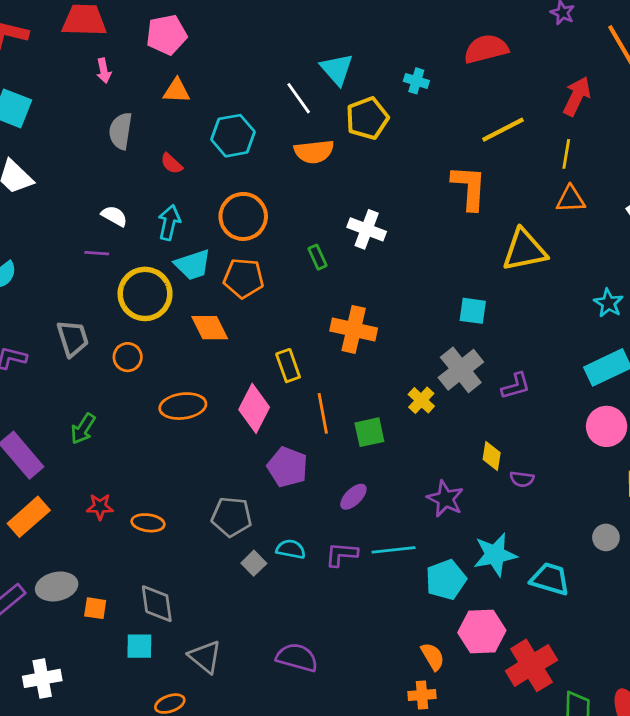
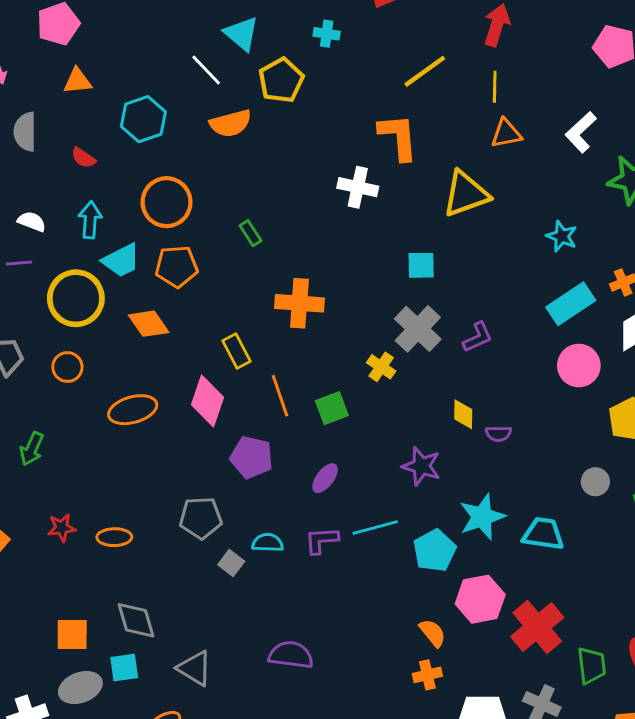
white cross: (367, 229) -> (358, 187), moved
gray ellipse: (57, 586) -> (80, 688), moved
orange square: (95, 608) -> (72, 635), size x1.4

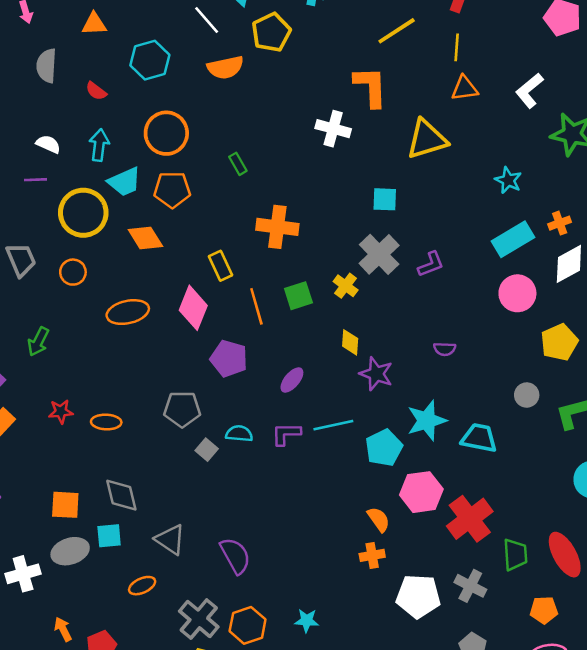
green square: (332, 408) -> (298, 296), moved
yellow diamond: (463, 414) -> (350, 342), moved
purple semicircle: (291, 655) -> (235, 556), moved, turned 51

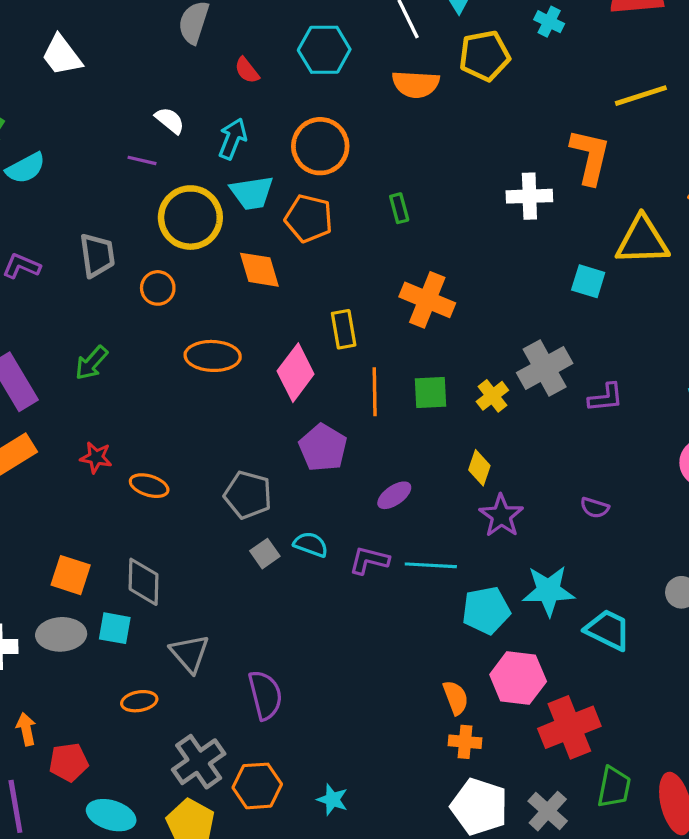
white cross: (333, 129) -> (529, 196), turned -32
cyan square: (385, 199) -> (588, 281), moved
orange cross: (372, 555) -> (465, 742), moved

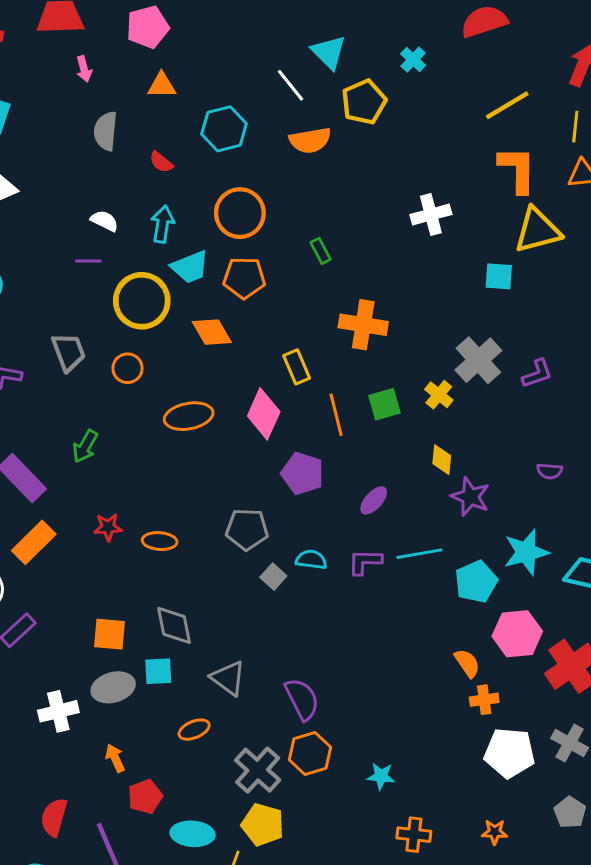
cyan cross: (549, 22) -> (413, 60), turned 30
orange L-shape: (590, 157) -> (517, 170), moved
orange arrow: (26, 729) -> (115, 758), moved
orange hexagon: (257, 786) -> (310, 753), moved

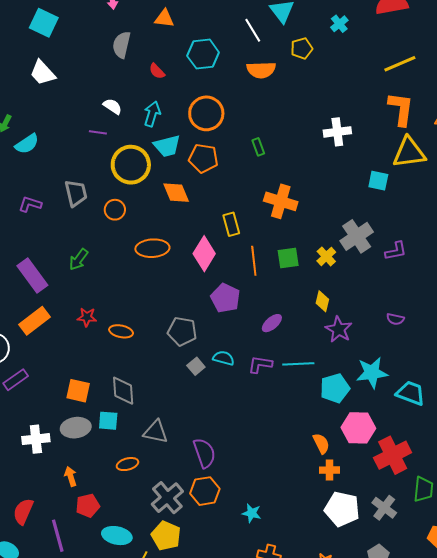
yellow pentagon: (364, 102) -> (302, 48), size x0.7
gray triangle: (228, 678) -> (156, 432), turned -32

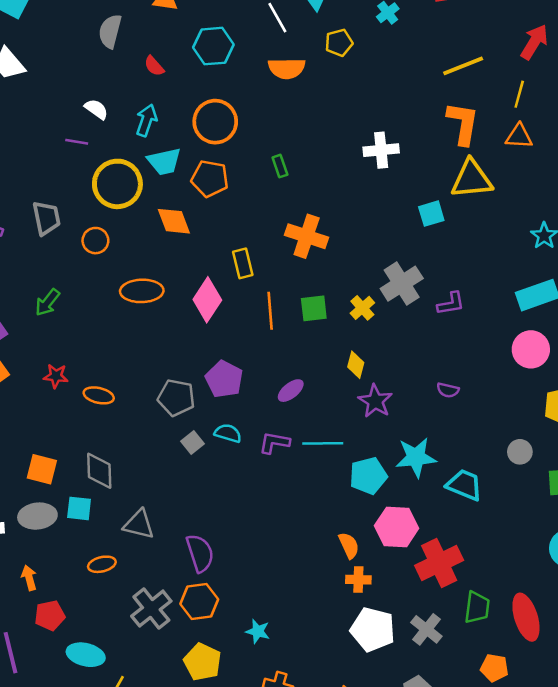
cyan square: (378, 181) -> (431, 214), turned -30
purple pentagon: (225, 298) -> (224, 379), moved
yellow pentagon: (166, 536) -> (202, 662), moved

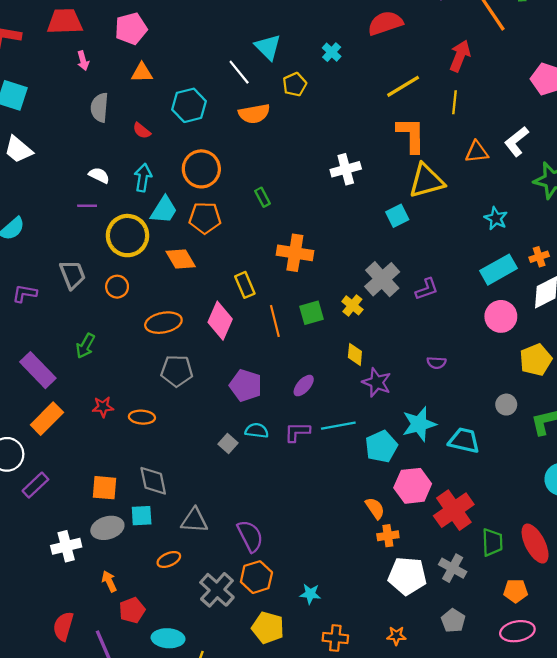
orange triangle: (519, 136) -> (477, 152), moved
cyan trapezoid: (164, 161) -> (164, 210), turned -36
gray pentagon: (176, 398) -> (177, 371), moved

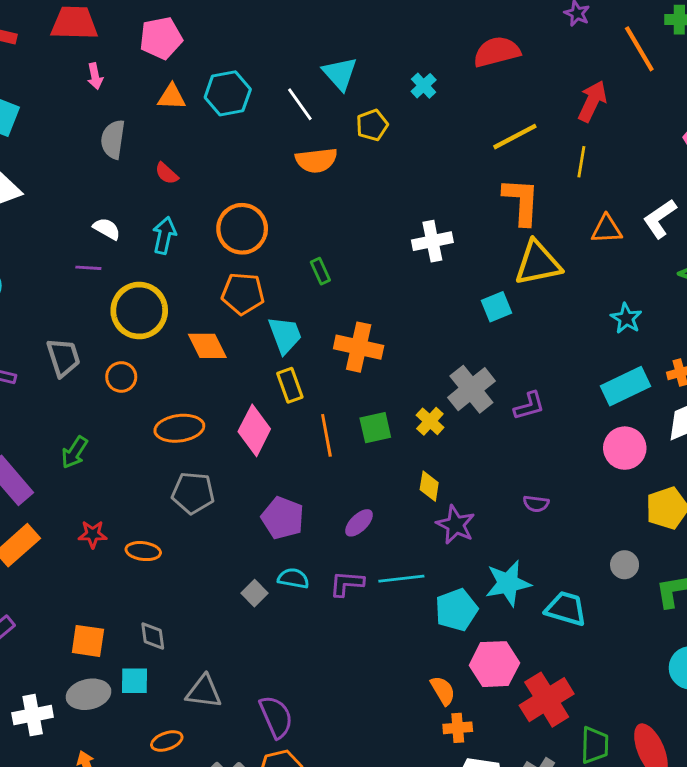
cyan hexagon: (189, 105) -> (228, 93), moved
cyan trapezoid: (164, 210) -> (285, 335), moved, turned -56
gray diamond: (153, 481) -> (153, 636), size x0.7

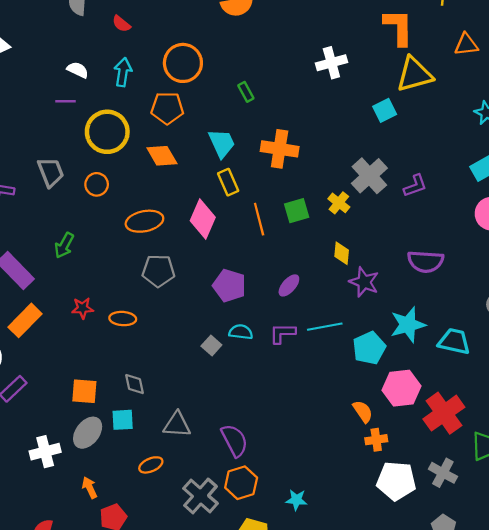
orange pentagon: (243, 294) -> (167, 108), moved
purple semicircle: (536, 504) -> (426, 261), size x1.8
gray ellipse: (89, 694) -> (88, 433), turned -36

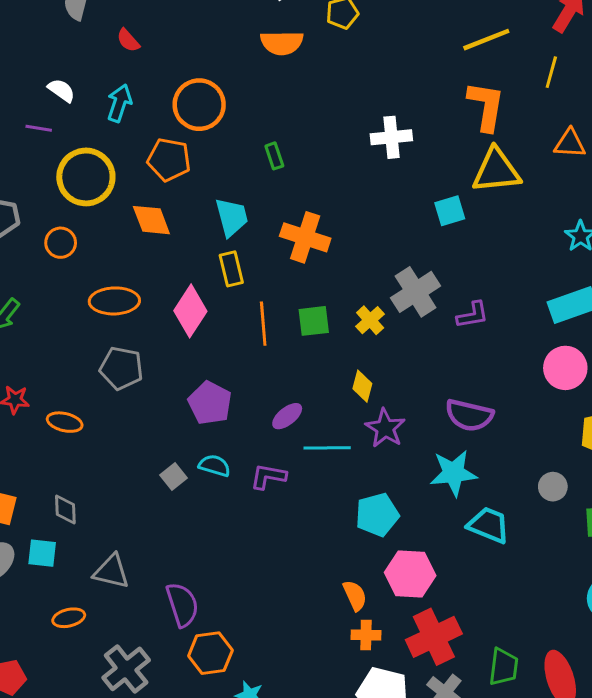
cyan star: (408, 325) -> (453, 473), moved
cyan line: (325, 327) -> (327, 448), moved
red cross: (444, 413) -> (434, 637), moved
orange hexagon: (241, 483) -> (210, 653), moved

